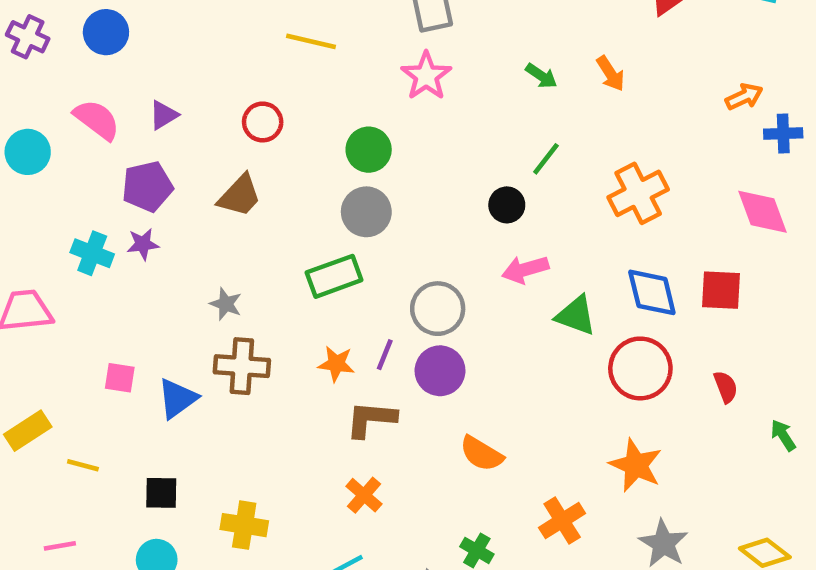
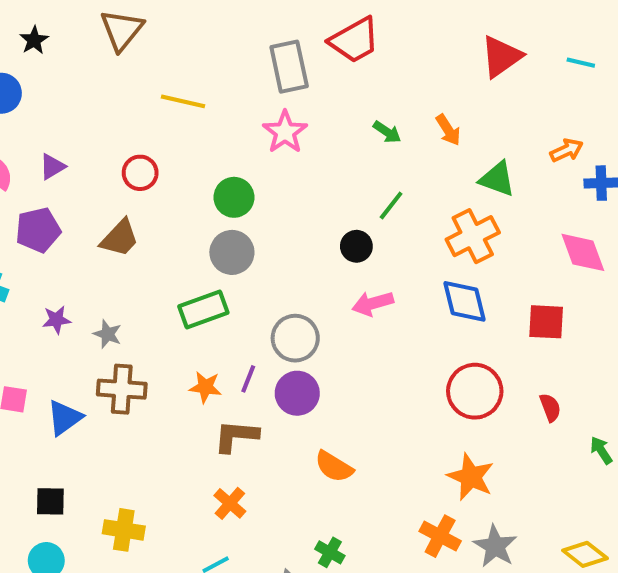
purple star: (143, 244) -> (56, 320), moved
blue diamond: (652, 292) -> (465, 301), moved
green triangle: (576, 315) -> (497, 179), moved
orange cross: (562, 520) -> (440, 536), moved, turned -30

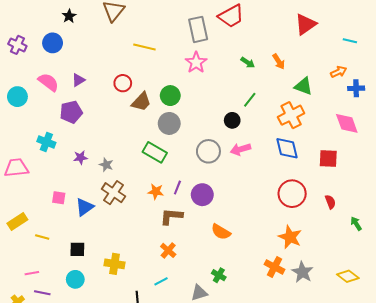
cyan line: (581, 63) -> (350, 41), moved
brown trapezoid: (120, 238) -> (141, 102), moved
green rectangle: (203, 310) -> (155, 152), turned 50
gray circle: (295, 338) -> (208, 151), moved
brown cross: (122, 389) -> (113, 193), turned 30

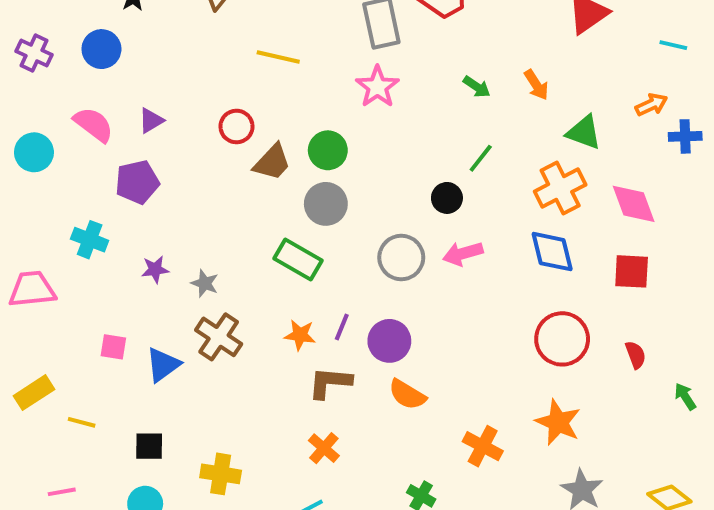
pink diamond: (347, 123) -> (634, 204), moved
orange semicircle: (221, 232) -> (407, 395), moved
orange cross: (275, 267) -> (483, 446), moved

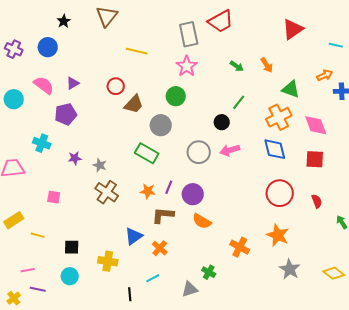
green circle: (328, 150) -> (176, 96), moved
blue triangle: (163, 365) -> (134, 236), moved

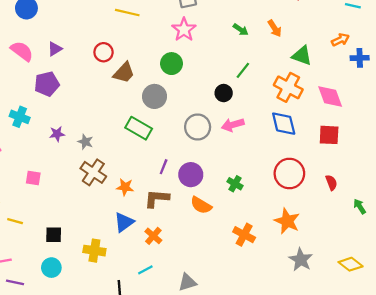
orange cross: (279, 117) -> (288, 87), turned -35
orange star: (148, 191) -> (125, 187), moved
green cross: (209, 272) -> (235, 184), moved

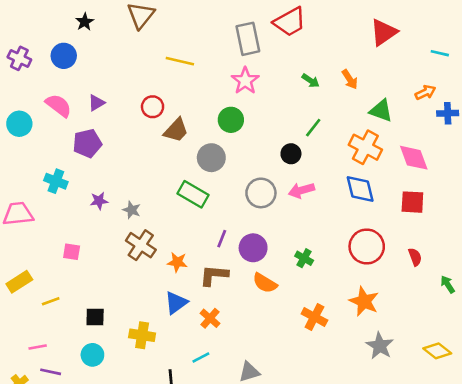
yellow line: (15, 221) -> (51, 301), turned -35

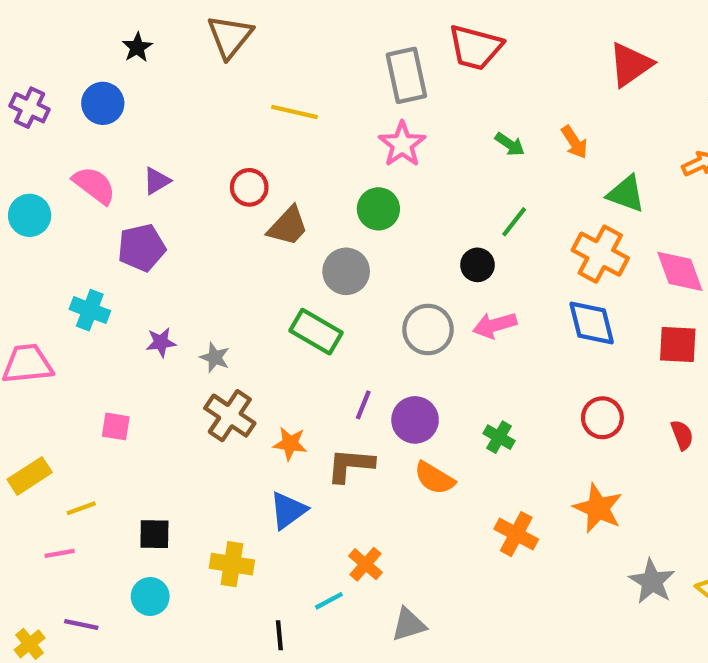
red trapezoid: (290, 22) -> (475, 47), turned 44
red circle: (367, 246) -> (602, 418), size x0.7
orange cross: (210, 318) -> (365, 564), moved
gray star: (380, 346) -> (652, 581), moved
pink line: (38, 347) -> (60, 553), moved

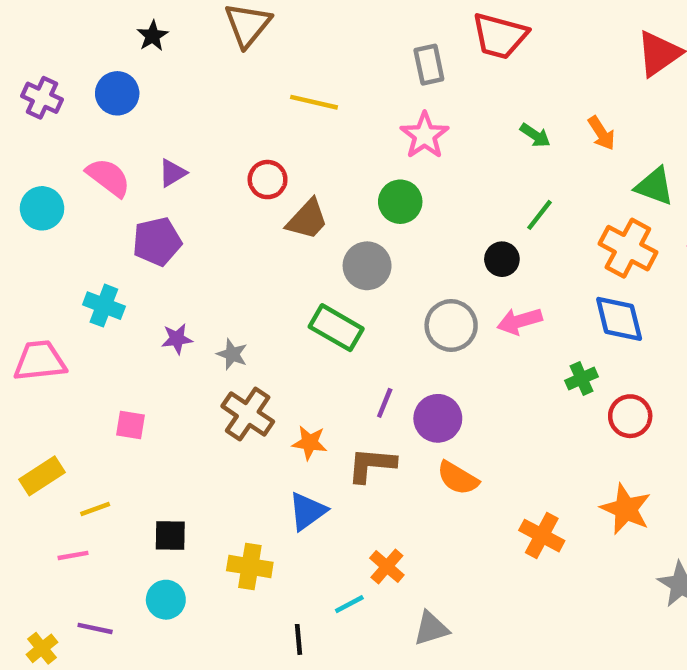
gray rectangle: (406, 75) -> (429, 65), size x0.7
green cross: (499, 437) -> (582, 379), moved, turned 36

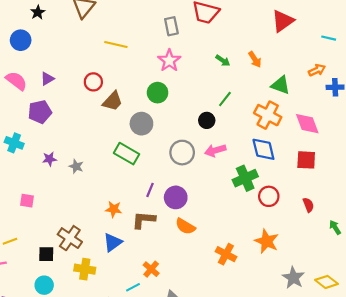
green cross: (582, 379) -> (245, 178), size x1.6
brown cross: (248, 414) -> (70, 238), moved

